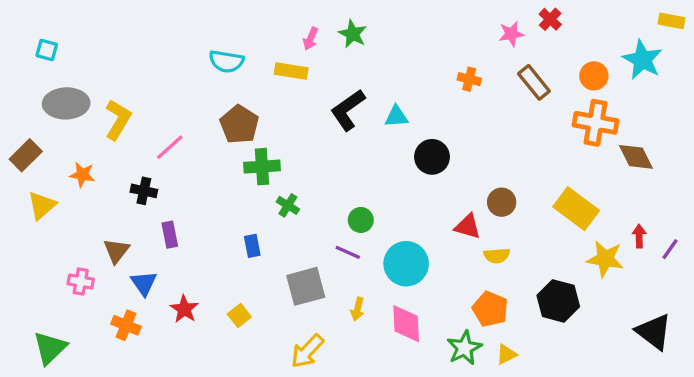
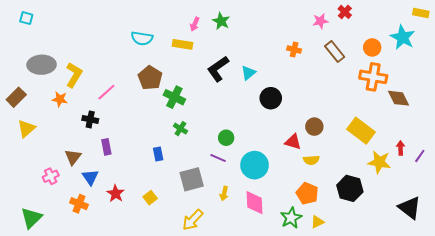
cyan square: (47, 50) -> (26, 18), moved
cyan triangle: (396, 116) -> (248, 73), turned -35
green cross: (262, 167) -> (174, 97), moved, turned 30
orange star: (82, 175) -> (60, 99), moved
pink cross: (81, 282) -> (51, 176), turned -35

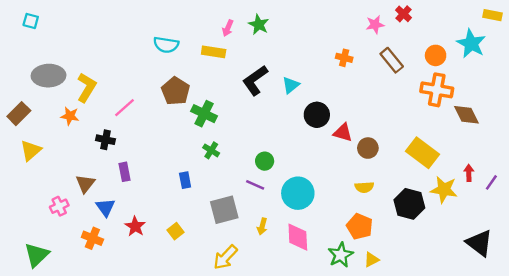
red triangle: (293, 142) -> (343, 133), moved
black hexagon: (350, 188) -> (409, 204), moved

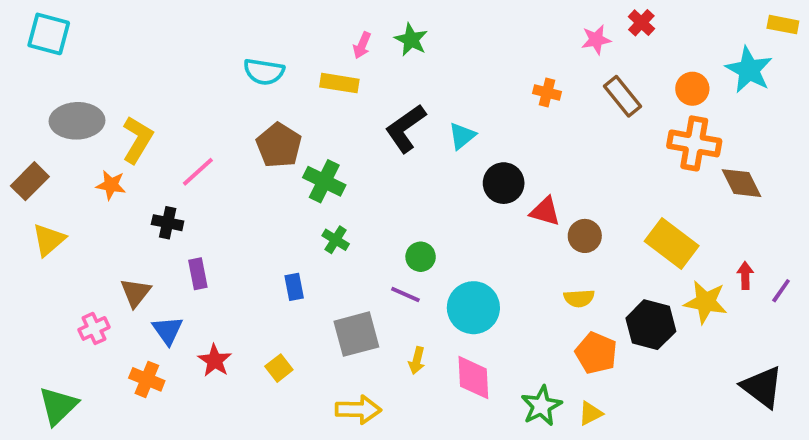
cyan square: (31, 21) -> (49, 34), size x1.6
orange pentagon: (360, 226) -> (596, 353), moved
yellow arrow: (225, 257) -> (358, 410), turned -132

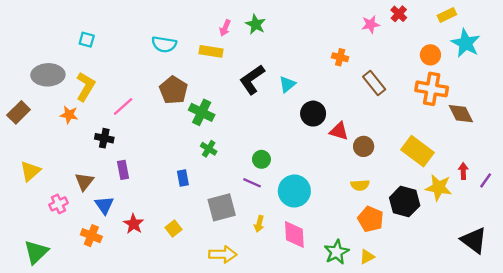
yellow rectangle: (783, 25) -> (447, 15), moved, turned -36
cyan square: (49, 34) -> (87, 40), moved, size x0.6
brown rectangle: (623, 96) -> (374, 83), moved
yellow triangle: (49, 240) -> (30, 171), moved

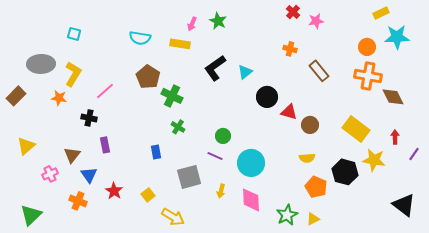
red cross: (399, 14) -> (293, 12), moved
cyan star: (466, 43) -> (397, 37), turned -30
red arrow: (463, 171) -> (395, 137), moved
yellow arrow: (223, 254) -> (173, 217), moved, turned 30

